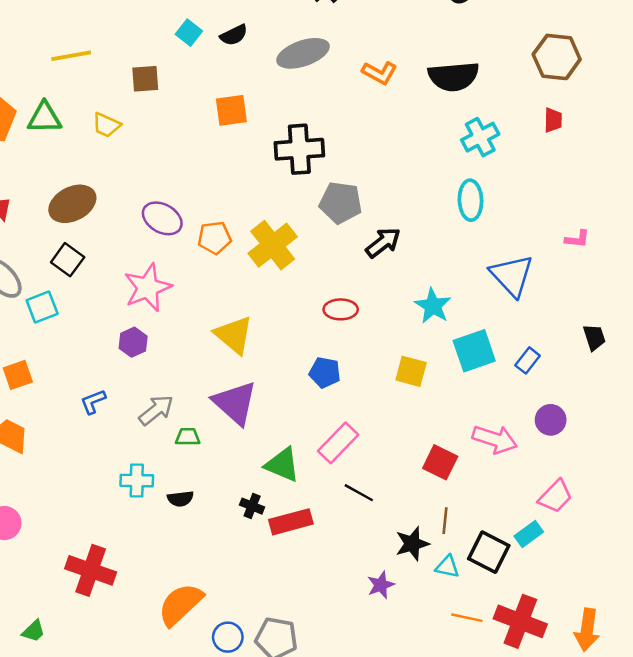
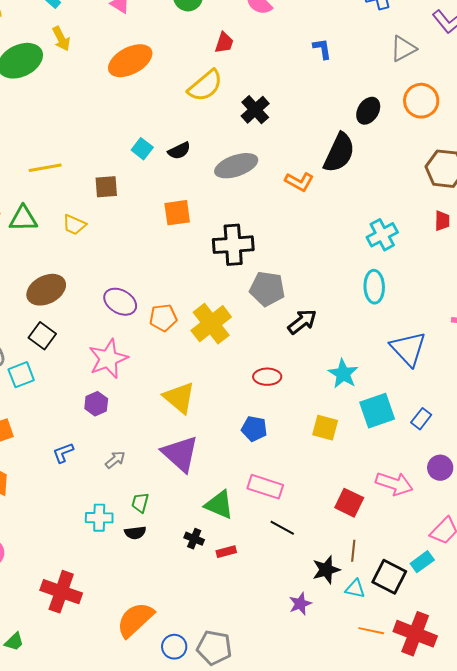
black semicircle: (454, 76) -> (339, 153), moved, turned -60
gray arrow: (156, 410) -> (115, 460), size x0.7
green trapezoid: (188, 437) -> (140, 503), moved, turned -75
pink rectangle: (338, 443) -> (265, 487), turned 64
red rectangle: (291, 522) -> (226, 552), size x0.6

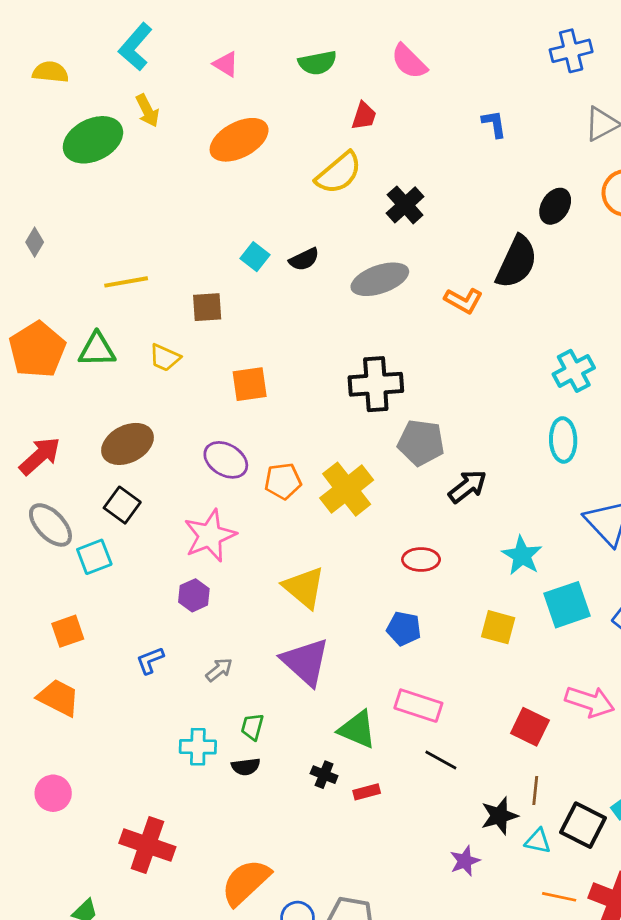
orange square: (177, 213) -> (250, 384), moved

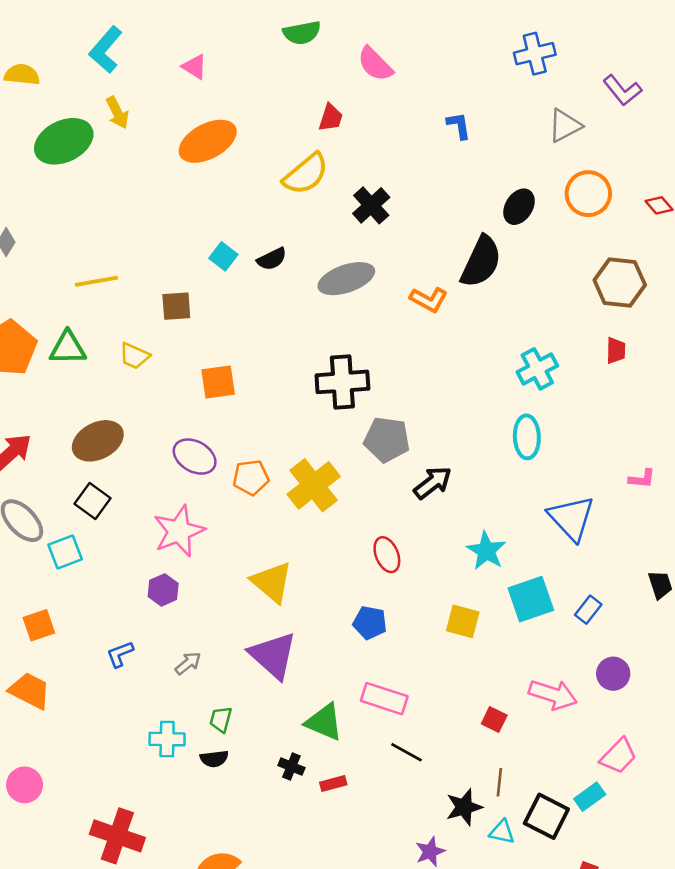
green semicircle: (317, 63) -> (302, 33), moved
red ellipse: (421, 559) -> (387, 555), turned 68
red square: (530, 727) -> (494, 719), size x0.7

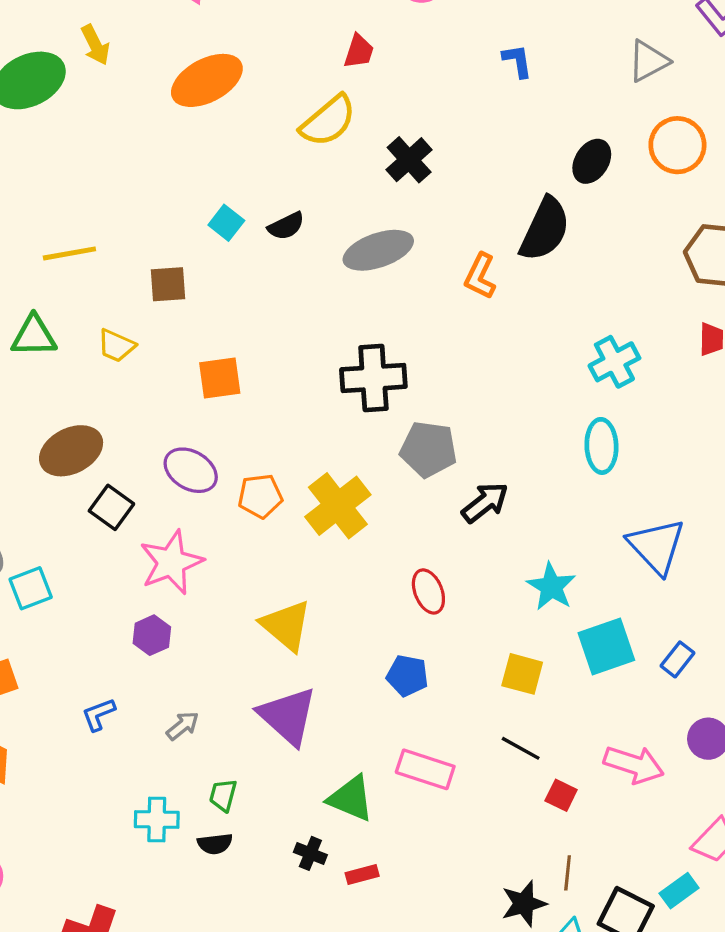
orange L-shape: (429, 300) -> (480, 276), turned 87
black square: (93, 501) -> (111, 507), moved
black line: (407, 752) -> (521, 748), moved

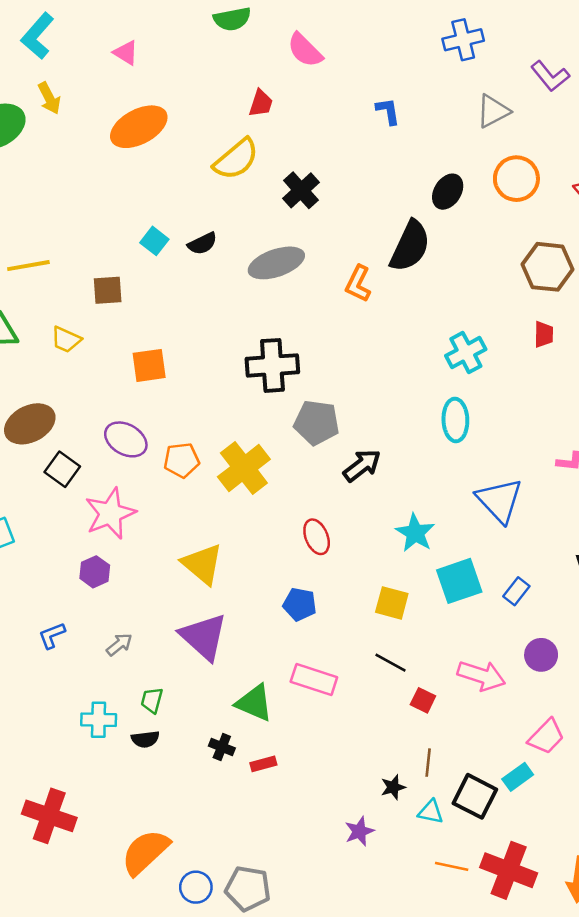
black star: (524, 904) -> (393, 787), size x0.7

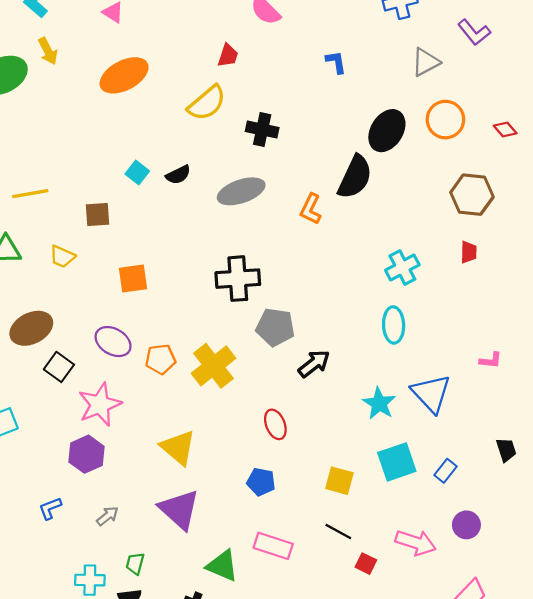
black cross: (301, 190) -> (262, 129), turned -36
black ellipse: (448, 192) -> (387, 131), size x1.4
cyan star: (415, 533) -> (379, 403), moved
purple hexagon: (95, 572) -> (87, 454), size x1.4

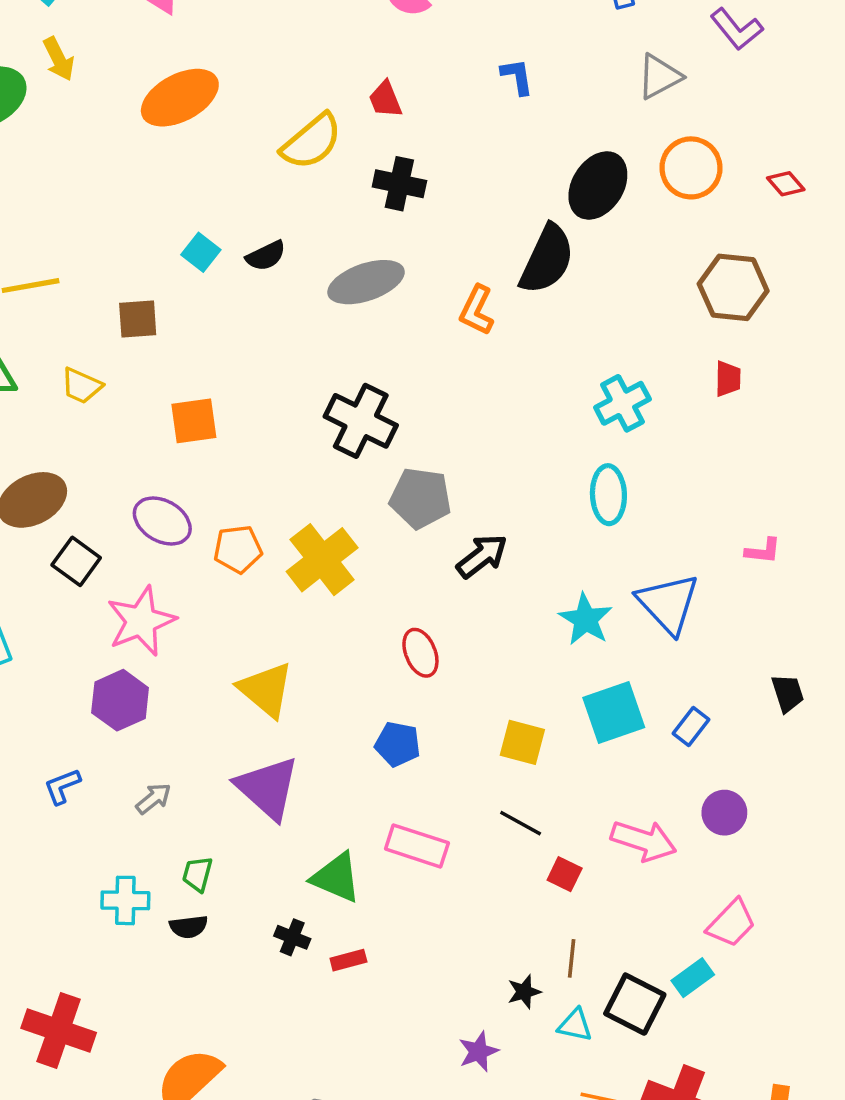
red trapezoid: (228, 56) -> (385, 99), moved, turned 140
black cross: (238, 279) -> (361, 421), turned 30

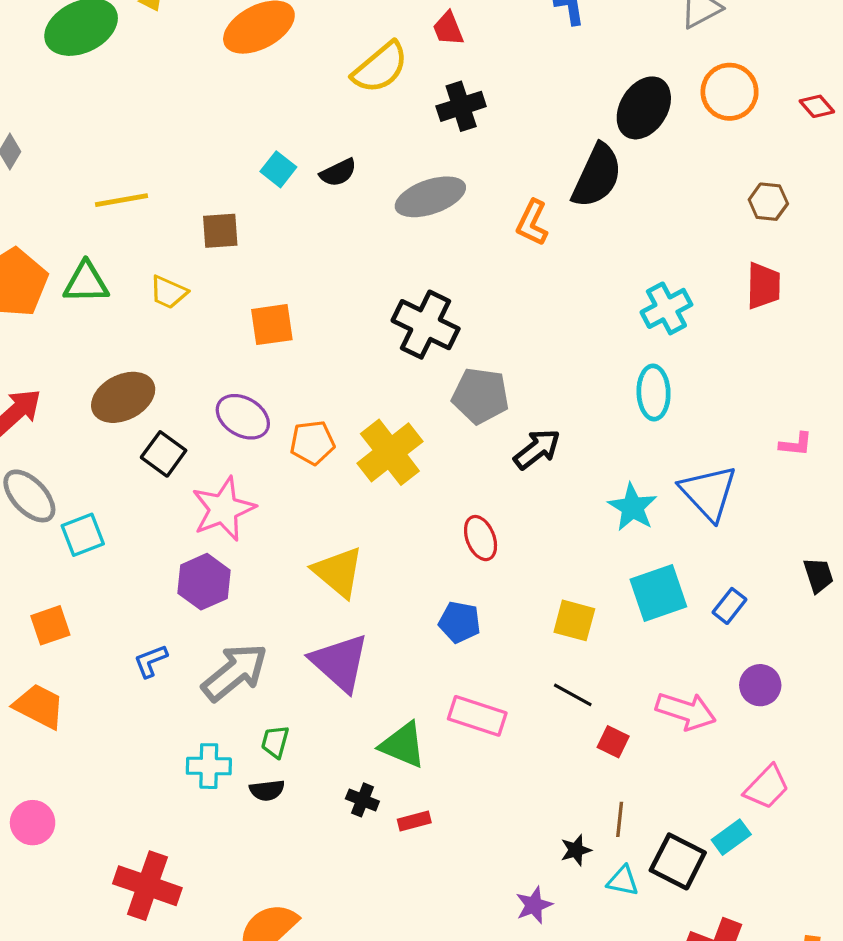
black cross: (399, 184) -> (461, 106), turned -30
brown hexagon: (733, 287) -> (768, 202), size x0.6
red trapezoid: (728, 379) -> (763, 286), size x1.4
gray arrow: (153, 799) -> (235, 672), size x2.0

